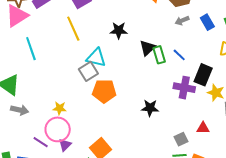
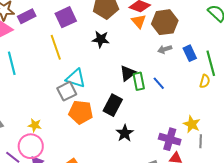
black star: (119, 30) -> (101, 39), moved
black rectangle: (203, 75) -> (113, 105), moved
purple cross: (184, 88) -> (170, 139), moved
black star: (150, 108) -> (125, 133), turned 30

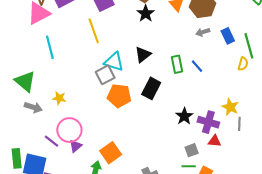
black star: (101, 39) -> (146, 13), moved, turned 30
black triangle: (128, 73) -> (143, 55), moved
yellow star: (35, 125) -> (59, 98), moved
black star: (125, 133) -> (184, 116), moved

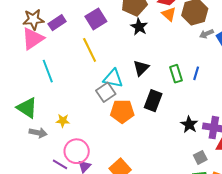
gray arrow: (203, 32) -> (206, 34), moved
blue line: (197, 66) -> (196, 73), turned 64

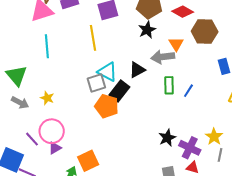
orange triangle: (169, 14) -> (176, 44), moved
gray arrow: (206, 34) -> (163, 57), moved, size x1.6
black rectangle: (153, 101) -> (119, 91), moved

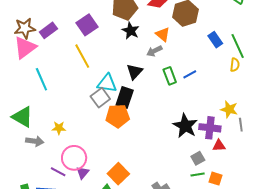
gray arrow: (163, 57) -> (154, 51), size x0.7
blue line: (188, 91) -> (190, 74), turned 48
black star: (167, 138) -> (185, 126), size x1.4

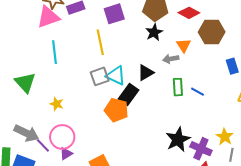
blue line: (190, 74) -> (197, 92), turned 40
gray square: (100, 98) -> (100, 76), moved
gray arrow: (35, 141) -> (26, 133), moved, size x1.4

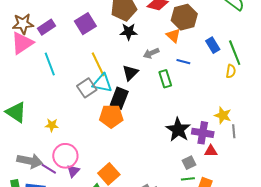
black star: (154, 32) -> (129, 32), turned -30
yellow line: (100, 42) -> (98, 64), moved
orange triangle: (184, 45) -> (173, 36), moved
cyan line: (55, 52) -> (50, 64), moved
blue line: (197, 92) -> (183, 62), moved

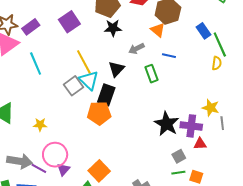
blue rectangle: (213, 45) -> (203, 31), moved
cyan triangle: (102, 83) -> (89, 80), turned 35

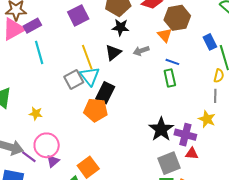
purple rectangle: (31, 27) -> (32, 26), moved
black triangle: (116, 69) -> (113, 53), moved
green rectangle: (152, 74) -> (170, 78), moved
gray line: (222, 123) -> (215, 96), moved
gray square: (179, 156) -> (169, 163), size x1.6

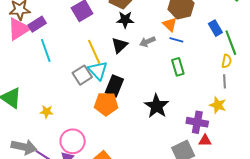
blue line: (172, 62) -> (176, 40), moved
black star: (161, 129) -> (157, 106), moved
pink circle: (47, 145) -> (73, 141), moved

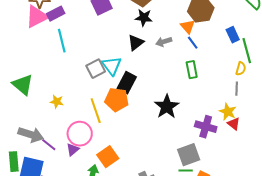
blue line: (176, 40) -> (193, 43), turned 32
yellow line: (94, 52) -> (96, 111), moved
red triangle: (205, 141) -> (234, 124), moved, turned 32

